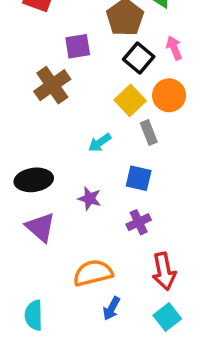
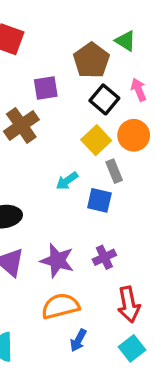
blue square: (139, 178) -> (99, 200), moved
purple star: (90, 198) -> (57, 261), moved, size x1.5

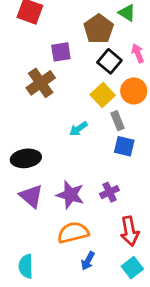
blue square: (99, 200) -> (124, 146), moved

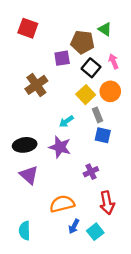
brown pentagon: (99, 29) -> (82, 42), turned -30
purple square: (61, 52) -> (62, 58), moved
purple star: (70, 195) -> (60, 147), moved
cyan square: (132, 268) -> (95, 232), moved

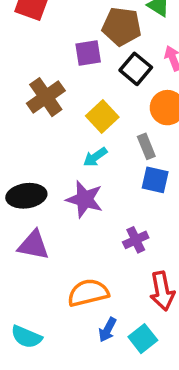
yellow square: (86, 95) -> (102, 116), moved
purple triangle: (29, 175) -> (33, 245), turned -30
cyan semicircle: (25, 231) -> (26, 337), turned -66

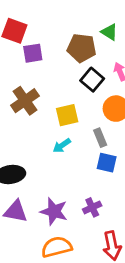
purple square: (88, 53) -> (33, 53), moved
yellow square: (102, 116) -> (67, 115), turned 30
purple star: (85, 199) -> (54, 211), moved

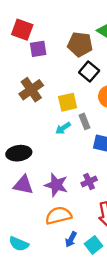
gray rectangle: (100, 138) -> (85, 121), moved

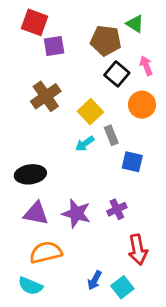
yellow square: (68, 102) -> (90, 112), turned -30
orange semicircle: (58, 216) -> (46, 252), moved

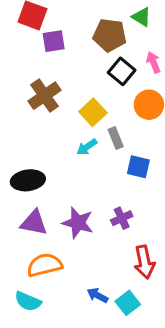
blue arrow: (95, 280) -> (97, 295), turned 90

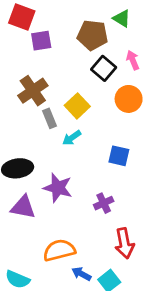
gray rectangle: (116, 138) -> (49, 118), moved
purple star: (78, 223) -> (58, 188), moved
orange semicircle: (45, 265) -> (59, 250), moved

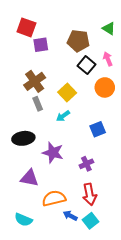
green triangle: (122, 18) -> (109, 28), moved
gray rectangle: (49, 118) -> (38, 104), moved
blue square: (119, 156) -> (98, 129), turned -35
purple triangle: (23, 207) -> (29, 178), moved
red arrow: (124, 243) -> (90, 194), moved

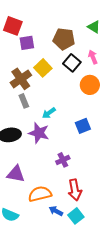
yellow square: (67, 93) -> (43, 68), moved
purple star: (53, 153) -> (39, 133), moved
purple cross: (86, 164) -> (63, 160), moved

